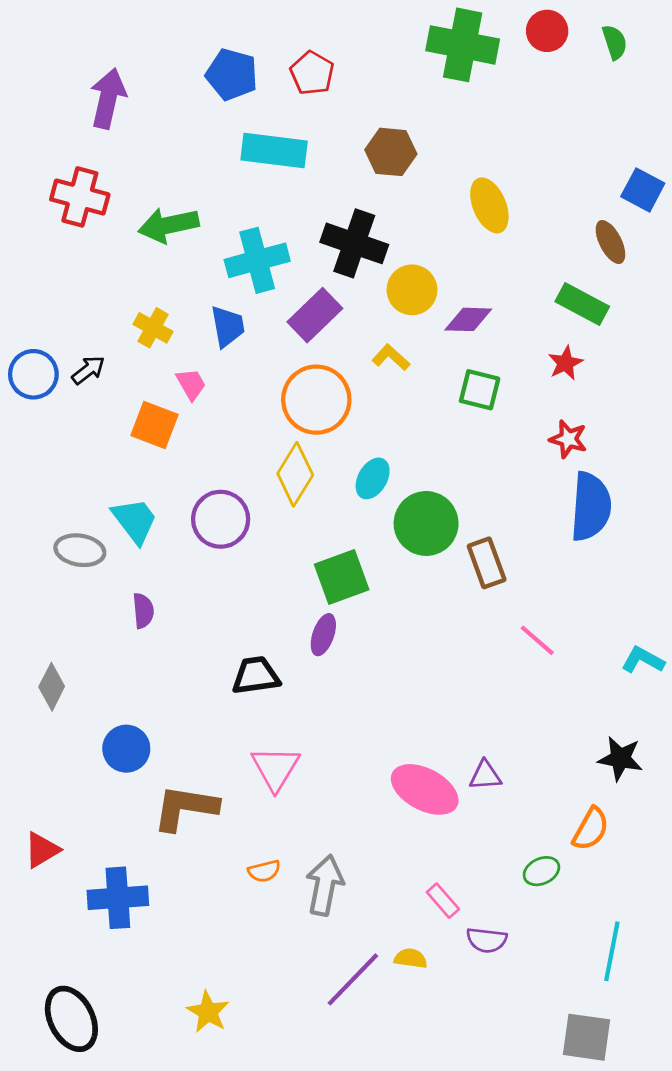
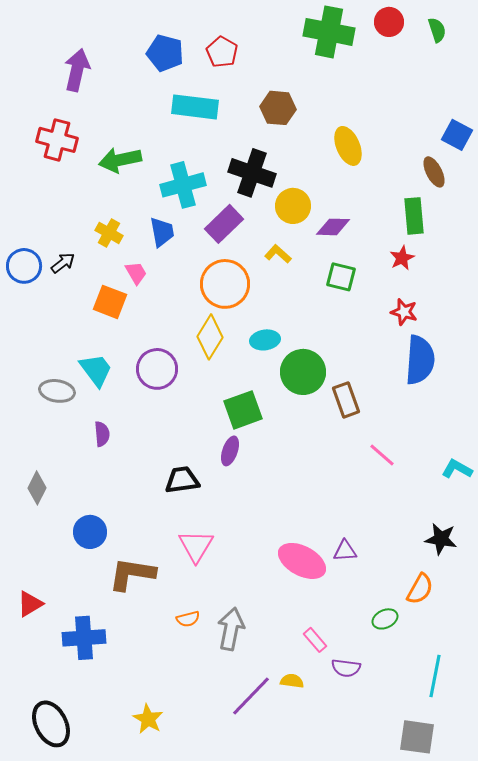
green rectangle: (582, 304) -> (414, 216), turned 57
cyan ellipse: (373, 478) -> (265, 340), turned 52

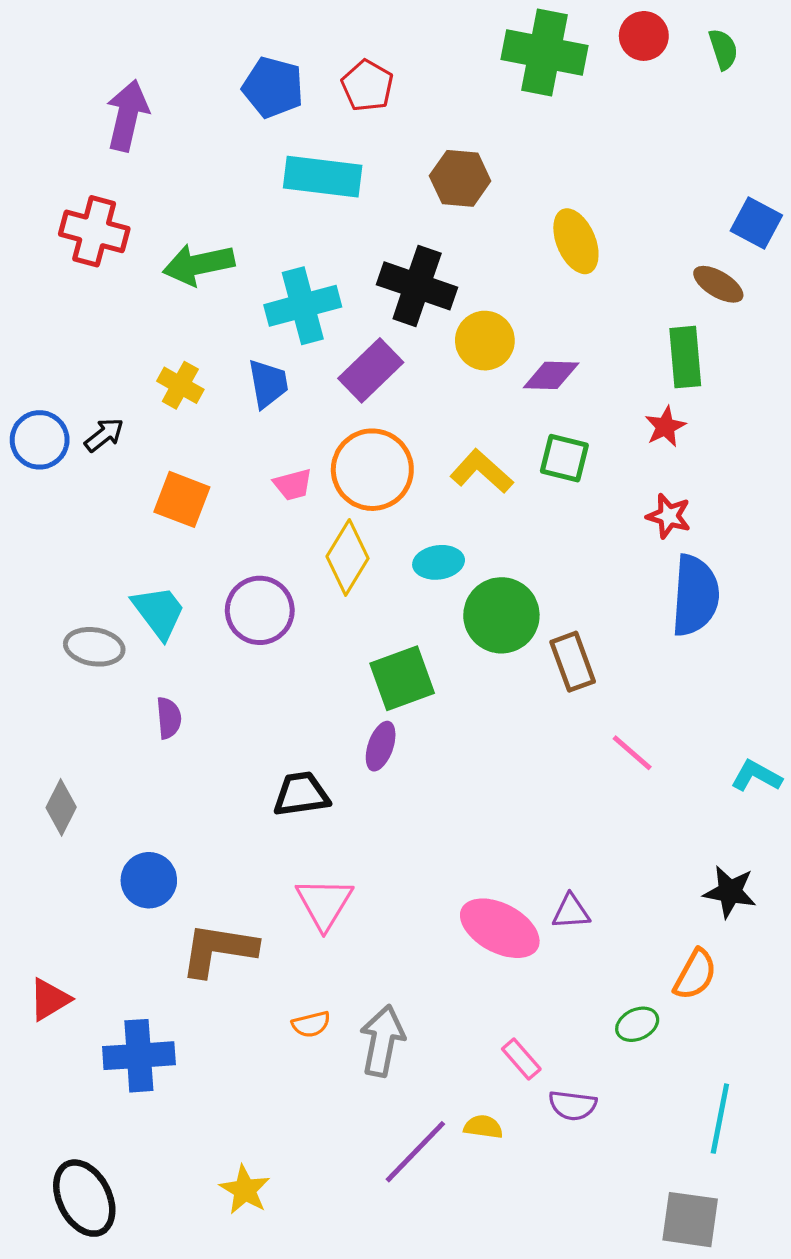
brown ellipse: (434, 172) -> (718, 284), turned -32
yellow L-shape: (278, 254) -> (482, 471), moved, size x1.4
pink trapezoid: (136, 273) -> (293, 485), moved, turned 105

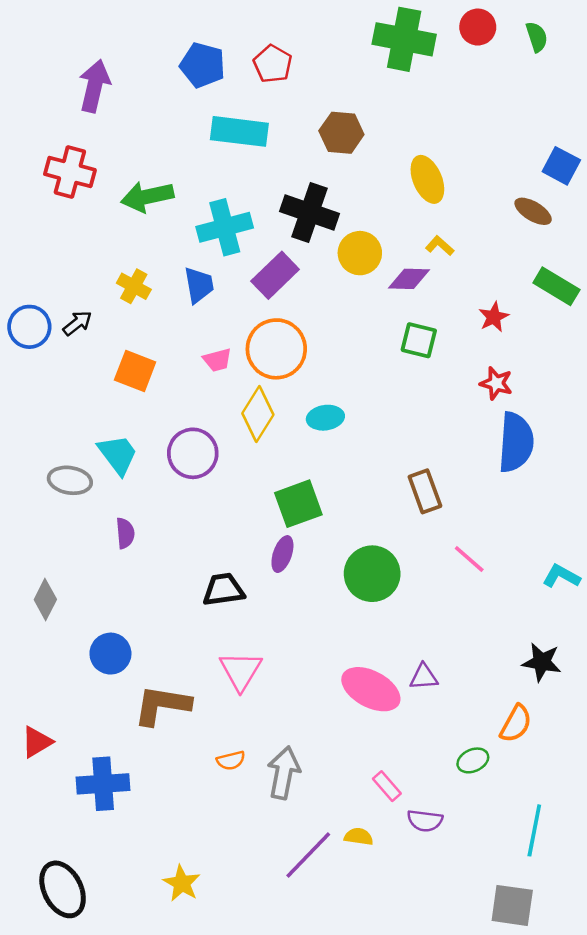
green rectangle: (685, 357) -> (556, 286), moved, turned -54
yellow L-shape: (482, 471) -> (440, 246), moved, size x0.6
green circle: (501, 615) -> (372, 574), moved

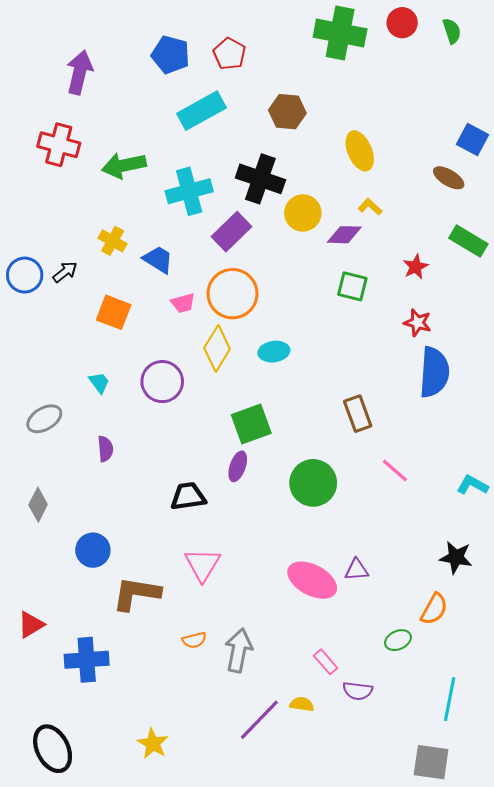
cyan rectangle: (239, 131) -> (201, 111), turned -36
blue trapezoid: (199, 285) -> (158, 260), moved, turned -48
cyan trapezoid: (118, 455) -> (99, 383), size x0.6
gray ellipse: (70, 480) -> (44, 419), moved, turned -40

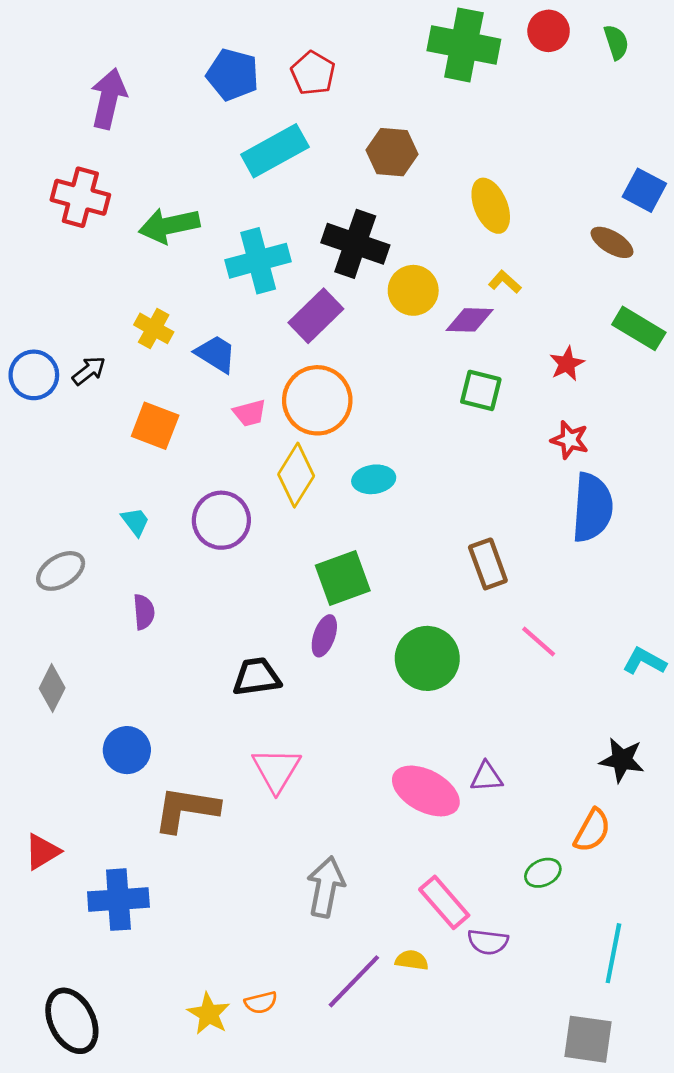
orange semicircle: (194, 640) -> (261, 1003), moved
pink rectangle: (326, 662) -> (444, 902), size x1.5

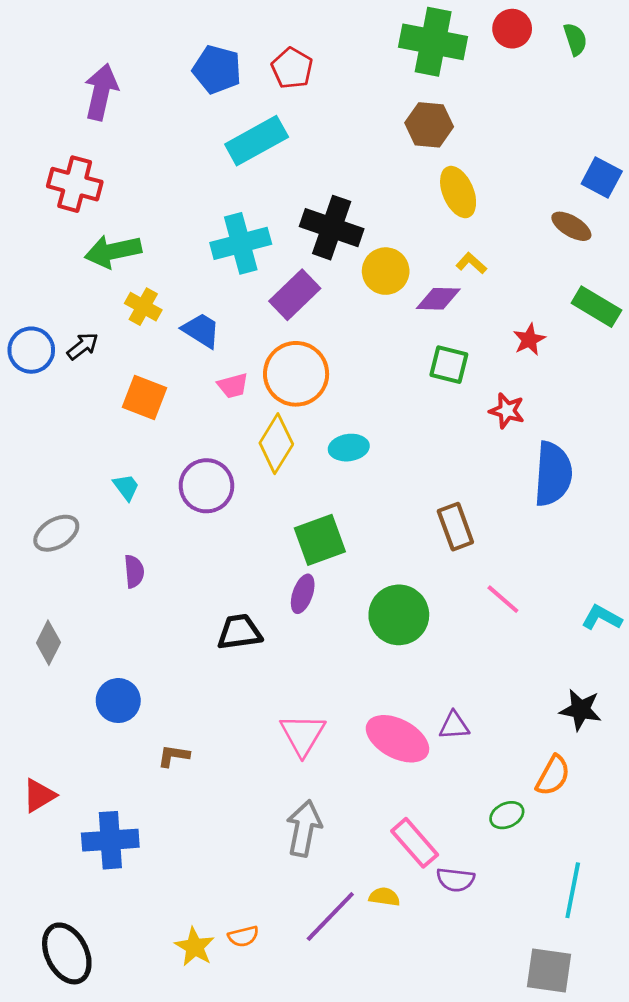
brown hexagon: (392, 152) -> (429, 125), moved
green arrow: (169, 225) -> (113, 251), moved
red star: (570, 440) -> (507, 411), moved
pink triangle: (276, 770) -> (303, 735), moved
brown L-shape: (186, 809) -> (174, 756), size x0.5

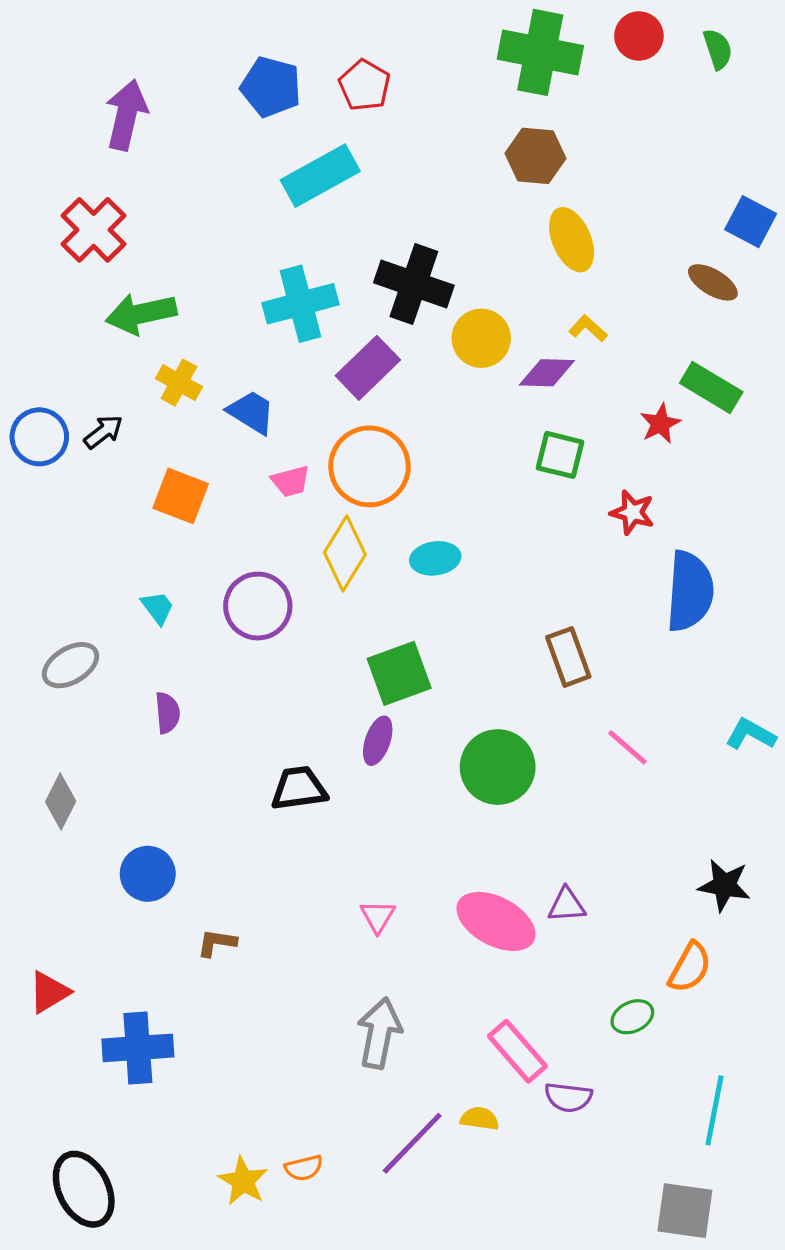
red cross: (75, 184) -> (94, 230), turned 30
green rectangle: (596, 307) -> (711, 388), moved
cyan L-shape: (602, 618) -> (751, 734), moved
pink triangle: (303, 735) -> (378, 917), size x0.6

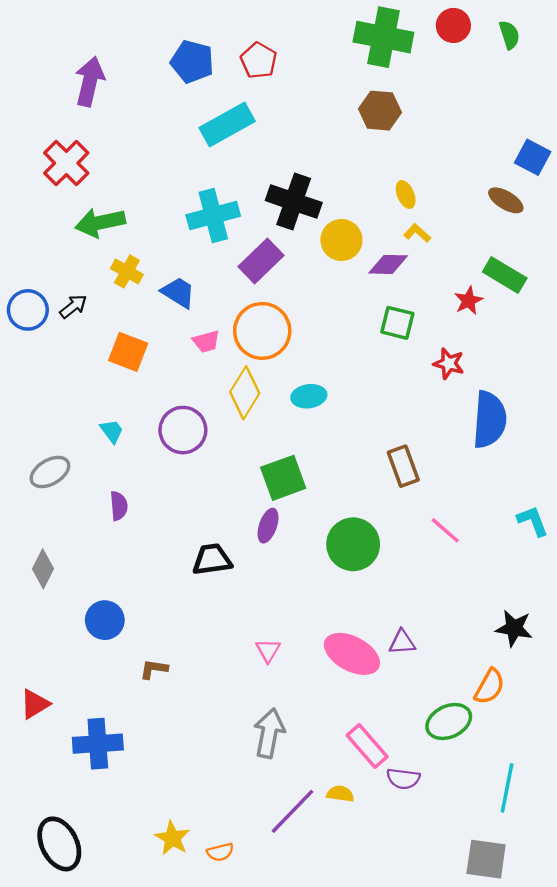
yellow ellipse: (572, 240) -> (406, 195), moved, size x0.6
cyan L-shape: (751, 734) -> (533, 521), turned 40
green ellipse: (632, 1017) -> (449, 722), size x1.5
orange semicircle: (304, 1168) -> (220, 852), moved

